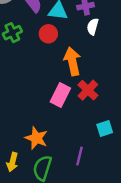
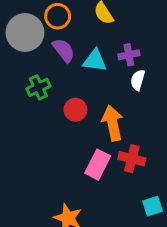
red circle: (48, 34) -> (75, 110), moved
red cross: (88, 90) -> (132, 159), turned -30

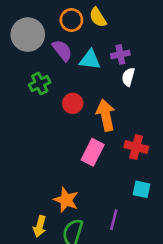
orange circle: (58, 16) -> (71, 20), moved
red cross: (132, 159) -> (136, 147), moved
cyan square: (153, 206) -> (142, 189), turned 30

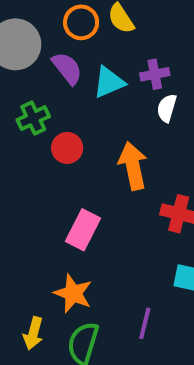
cyan triangle: (90, 60) -> (109, 82), turned -30
red circle: (73, 103) -> (67, 148), moved
pink rectangle: (93, 152) -> (83, 230), moved

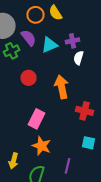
green cross: (33, 118) -> (12, 51), moved
orange star: (73, 293) -> (42, 146), moved
yellow arrow: (33, 333) -> (14, 161), moved

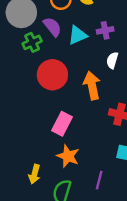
white semicircle: (78, 58) -> (112, 60), moved
red circle: (28, 78) -> (52, 75), size x1.6

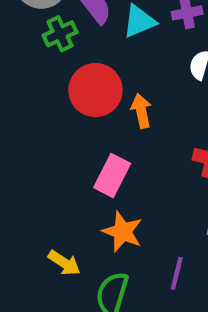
orange arrow: (92, 86) -> (141, 111), moved, size x0.7
yellow arrow: (34, 174) -> (64, 263), turned -72

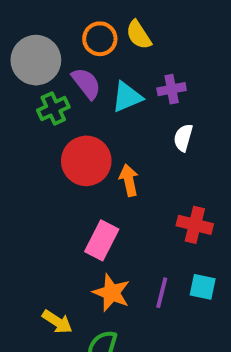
purple line: (177, 273) -> (162, 293), moved

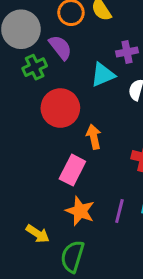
cyan triangle: (127, 97) -> (103, 75), moved
orange arrow: (129, 180) -> (94, 137), moved

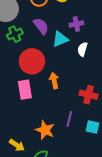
purple semicircle: (60, 47) -> (41, 26), moved
pink rectangle: (72, 170) -> (25, 90), moved, turned -36
purple line: (119, 211) -> (69, 119), moved

